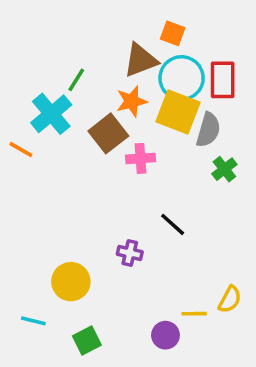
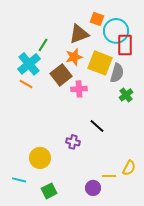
cyan circle: (182, 78) -> (116, 31), moved
orange line: (21, 149) -> (26, 84), moved

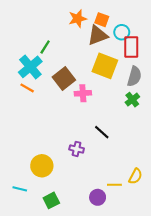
cyan circle: (116, 31) -> (122, 32), size x0.6
brown triangle: (79, 34) -> (98, 35), moved
orange star: (74, 57) -> (78, 19), moved
gray semicircle: (117, 73) -> (134, 76), moved

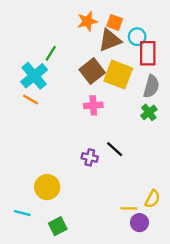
brown square: (64, 79) -> (92, 71), moved
purple cross: (77, 149) -> (90, 157), moved
purple circle: (98, 197) -> (139, 223), moved

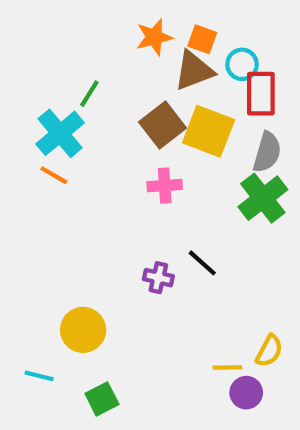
green cross: (149, 112) -> (263, 198), size x1.6

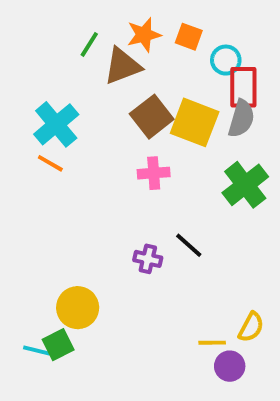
brown triangle: (194, 71) -> (122, 66), moved
green line: (89, 94) -> (89, 44), moved
gray semicircle: (267, 152) -> (241, 119), moved
green square: (102, 399) -> (58, 345), moved

